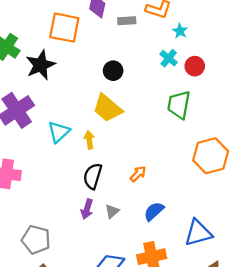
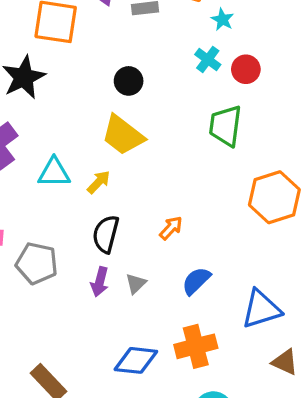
cyan triangle: (59, 132) -> (54, 173), turned 45
yellow arrow: (89, 140) -> (99, 182), turned 54
gray pentagon: (36, 240) -> (37, 263), moved

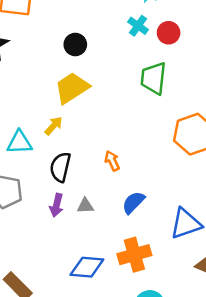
yellow trapezoid: (123, 135) -> (72, 88), turned 111
cyan triangle: (54, 173) -> (19, 142), moved
orange arrow: (171, 228) -> (112, 161), turned -66
gray triangle: (136, 283) -> (85, 206), turned 42

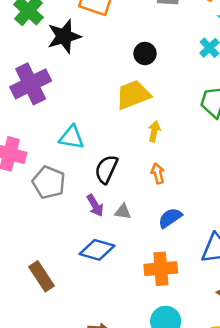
yellow arrow: (54, 126) -> (154, 131), moved, turned -42
purple arrow: (56, 205) -> (95, 205), turned -55
blue diamond: (87, 267) -> (97, 250), moved

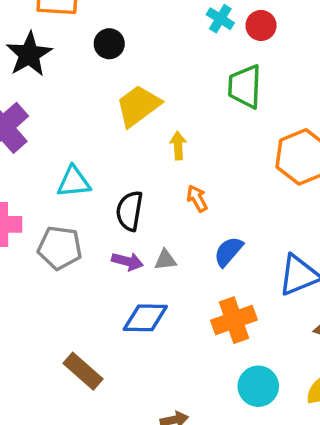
black circle: (145, 53) -> (109, 44), moved
purple arrow: (95, 205) -> (127, 261), turned -30

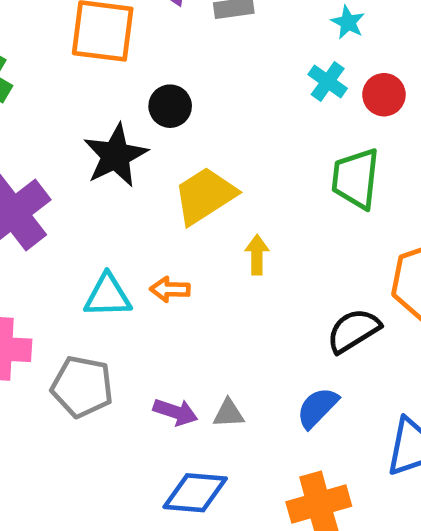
black star: (29, 54) -> (115, 155), moved
orange arrow: (197, 198) -> (170, 289), moved, turned -64
black semicircle: (129, 211) -> (353, 331), moved, turned 45

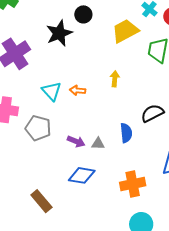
yellow trapezoid: (205, 196) -> (125, 31), moved
cyan triangle: (108, 296) -> (52, 91), turned 45
blue semicircle: (317, 408) -> (126, 133), moved, turned 126

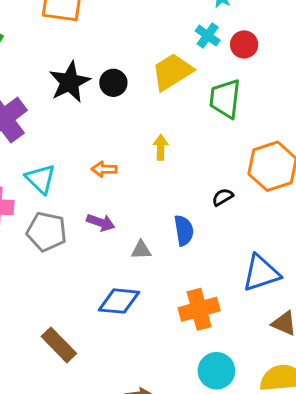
black circle: (83, 14) -> (113, 83), moved
cyan triangle: (52, 91) -> (41, 179), moved
black semicircle: (152, 113) -> (223, 197), size x0.6
purple arrow: (76, 141) -> (101, 222), moved

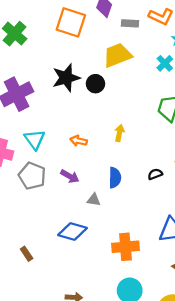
yellow trapezoid: (172, 72) -> (117, 55), moved
blue semicircle: (184, 230) -> (115, 178), moved
brown rectangle: (59, 345) -> (27, 254), size x0.6

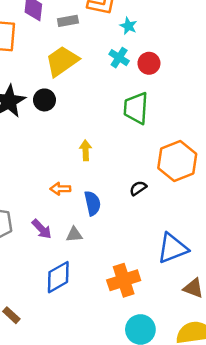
orange arrow: (79, 141) -> (60, 189), moved
purple arrow: (70, 176) -> (42, 229), moved, turned 30
blue diamond: (72, 232) -> (58, 277), turned -32

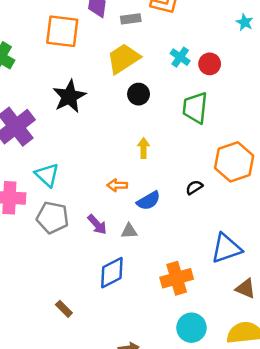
cyan star: (128, 26) -> (245, 22), moved
black circle: (44, 100) -> (139, 94), moved
blue semicircle: (93, 203) -> (149, 201), turned 70

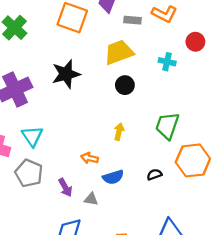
cyan cross: (180, 57) -> (167, 62), turned -35
red circle: (210, 64) -> (195, 42), moved
green trapezoid: (195, 108) -> (167, 126), moved

